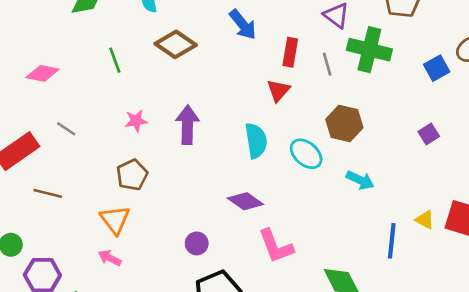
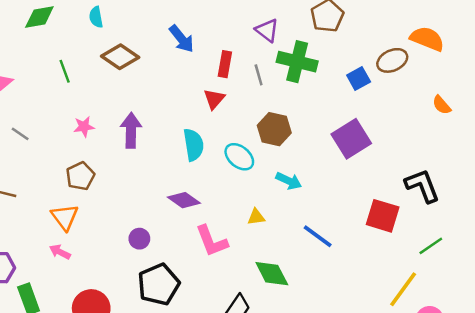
purple square: (429, 134) -> (351, 139), size x2.0
yellow triangle: (425, 220) -> (256, 217), moved, turned -36
blue line: (392, 241) -> (318, 236), turned -60

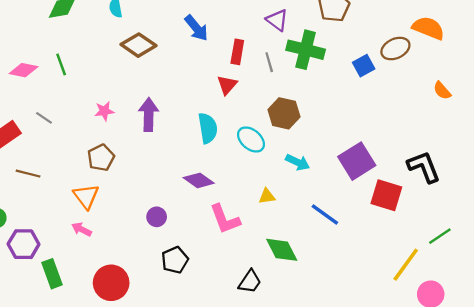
green line: (65, 71) -> (61, 64), moved
purple square: (351, 139) -> (357, 161), moved
green line: (431, 246) -> (440, 236), moved
black pentagon: (159, 284) -> (175, 260), size x0.7

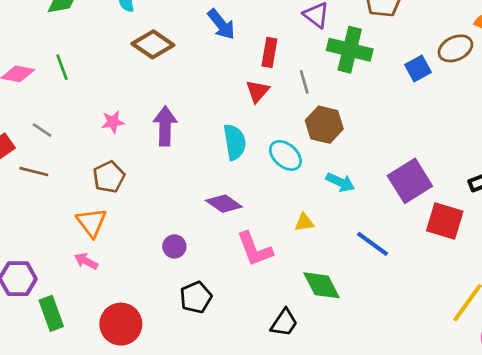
gray line: (269, 62) -> (304, 82), moved
brown line: (28, 174) -> (34, 172), moved

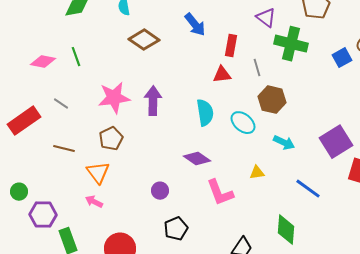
red triangle: (257, 91) -> (222, 75), turned 42
pink star: (113, 122) -> (114, 98), size x1.8
brown line: (34, 172) -> (64, 149), moved
green diamond: (322, 285) -> (286, 230), moved, turned 32

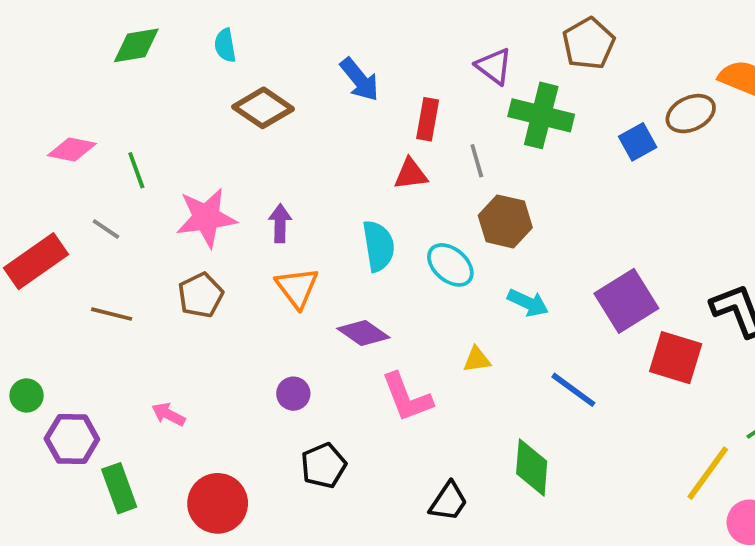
green line: (76, 57) -> (136, 170), moved
purple arrow: (153, 101) -> (280, 223), size x0.7
orange triangle: (98, 173) -> (297, 288), moved

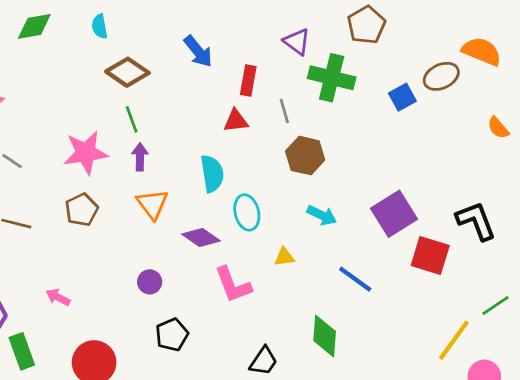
green line: (136, 170) -> (132, 119), moved
cyan ellipse: (450, 265) -> (247, 212), moved, turned 36

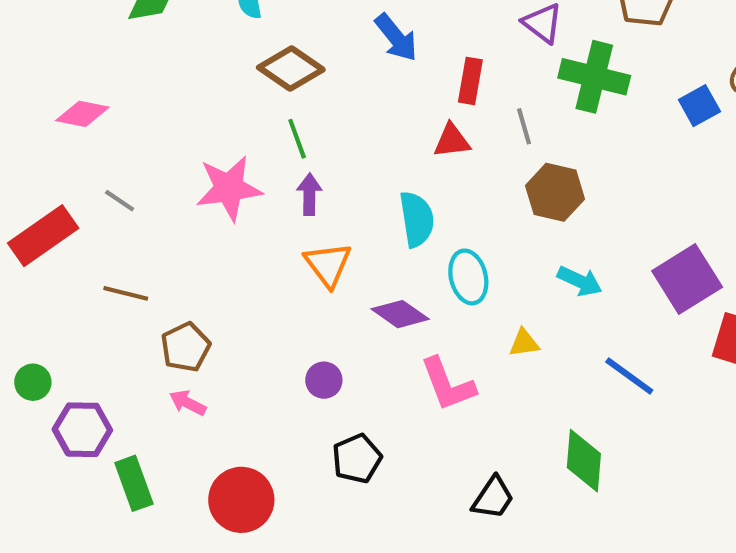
brown pentagon: (82, 210) -> (186, 347), moved

